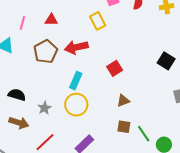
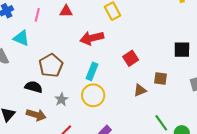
brown pentagon: (46, 52) -> (51, 66), moved
black square: (166, 61) -> (182, 50), turned -30
brown square: (124, 127) -> (161, 79), moved

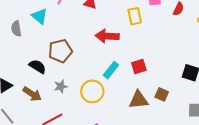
cyan rectangle: (92, 71) -> (111, 70), moved
brown triangle: (140, 90) -> (139, 100), size x1.5

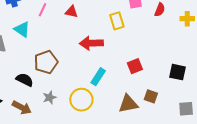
red square: (139, 66) -> (135, 66), moved

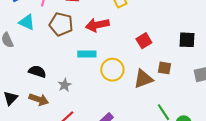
brown pentagon: (46, 62) -> (61, 24), moved, turned -30
cyan rectangle: (98, 77) -> (87, 54), moved, turned 66
yellow circle: (81, 100) -> (112, 70), moved

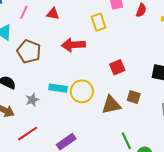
brown pentagon: (61, 24) -> (29, 52), moved
cyan rectangle: (87, 54) -> (58, 88), moved

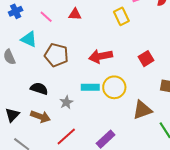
pink line: (24, 12) -> (46, 17), turned -64
red arrow: (73, 45) -> (101, 56), moved
brown triangle: (111, 105) -> (142, 110), moved

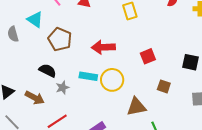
black semicircle: (39, 89) -> (48, 71), moved

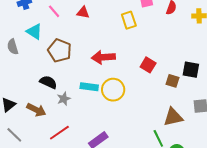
red square: (148, 56) -> (148, 65), turned -35
brown square: (164, 86) -> (172, 81), moved
brown triangle: (136, 107) -> (173, 117), moved

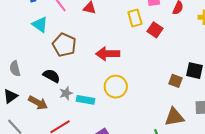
gray semicircle: (13, 47) -> (15, 69), moved
red square: (148, 65) -> (155, 30), moved
cyan rectangle: (89, 87) -> (85, 100), moved

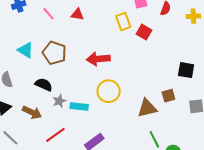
cyan triangle: (40, 25) -> (26, 50), moved
brown square: (176, 81) -> (168, 96), moved, turned -32
brown triangle: (174, 117) -> (147, 108), moved

